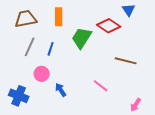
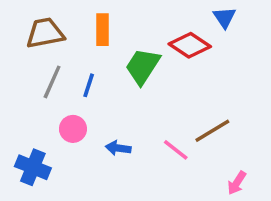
brown line: (126, 61) -> (212, 131), moved, turned -45
blue arrow: (61, 90) -> (118, 148), moved, turned -48

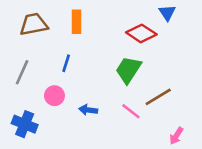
green trapezoid: (143, 66) -> (128, 70), moved
gray line: (52, 82) -> (22, 72), moved

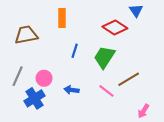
brown trapezoid: (34, 24) -> (26, 35), moved
blue line: (66, 63) -> (75, 51), moved
gray line: (22, 72) -> (18, 76), moved
blue cross: (25, 124) -> (35, 98), moved, turned 36

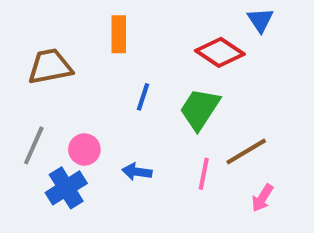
pink line: (106, 91) -> (204, 174), turned 63
pink arrow: (143, 111) -> (262, 198), moved

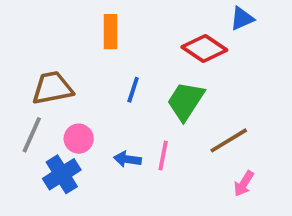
blue triangle: (260, 20) -> (242, 19), turned 40
brown trapezoid: (50, 67) -> (52, 88), moved
pink line: (204, 174) -> (163, 155), moved

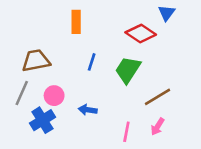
blue triangle: (242, 19) -> (167, 13), turned -30
pink line: (163, 155) -> (126, 132), moved
pink arrow: (244, 184) -> (158, 127), moved

